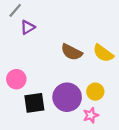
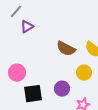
yellow circle: (95, 92) -> (84, 73), moved
purple circle: (67, 97) -> (62, 89), size x0.6

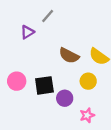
gray line: (16, 12) -> (48, 16), moved
black square: (33, 94) -> (44, 85), moved

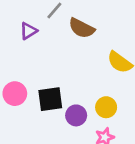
brown semicircle: (69, 56) -> (82, 28), moved
yellow circle: (88, 81) -> (106, 107), moved

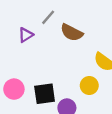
yellow circle: (106, 107) -> (89, 86), moved

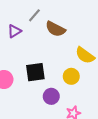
black square: (45, 94) -> (35, 72), moved

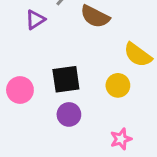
purple circle: (51, 96) -> (69, 114), moved

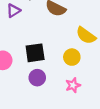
pink star: (121, 139) -> (73, 85), moved

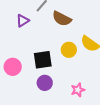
yellow circle: (72, 57) -> (69, 50), moved

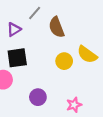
brown semicircle: (62, 19) -> (56, 27), turned 42
black square: (43, 60) -> (17, 58), moved

